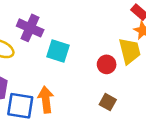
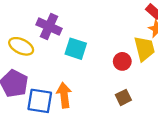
brown square: (108, 102) -> (123, 97), turned 35

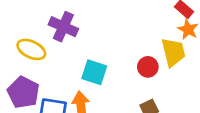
cyan square: (76, 49) -> (94, 72), moved

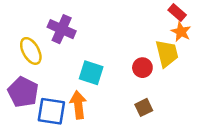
yellow ellipse: (31, 49) -> (31, 51), turned 36

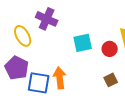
cyan square: (91, 73) -> (83, 43), moved, turned -30

